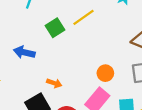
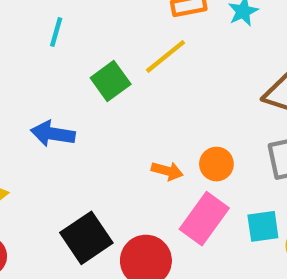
orange arrow: (54, 83) -> (167, 171), moved

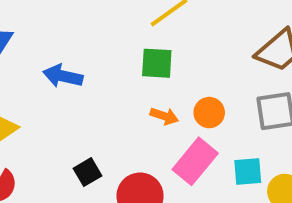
green square: (111, 81) -> (157, 63), moved, turned 36
black square: (86, 238) -> (87, 172), size x0.6

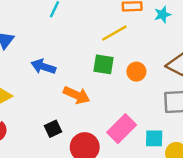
orange circle: (209, 113) -> (136, 72), moved
orange arrow: (164, 116) -> (77, 95), moved, size x1.5

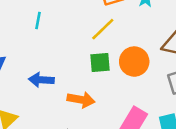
orange circle: (136, 72) -> (134, 62), size x1.5

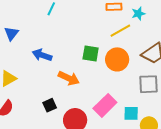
yellow line: (103, 29) -> (120, 31), moved

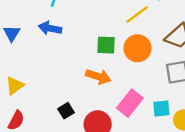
blue arrow: (42, 55) -> (50, 28), moved
orange arrow: (69, 78) -> (98, 77), moved

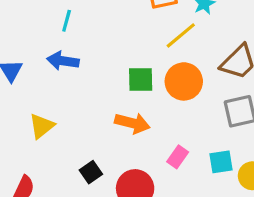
yellow triangle: (15, 86) -> (42, 126), moved
pink rectangle: (130, 103) -> (178, 157), size x0.6

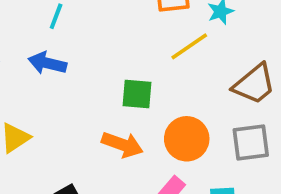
orange circle: (184, 81) -> (187, 139), moved

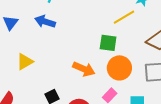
green square: (137, 94) -> (108, 43), moved

